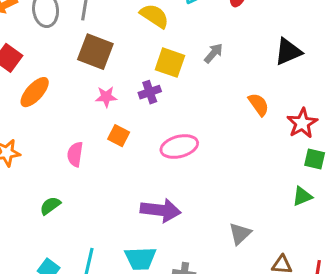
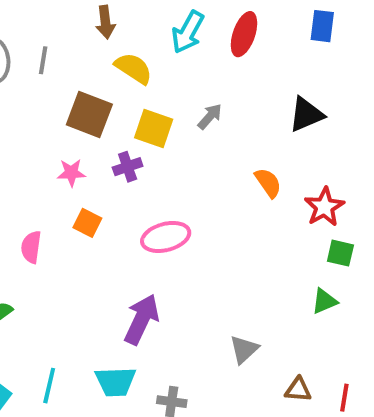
brown square: (95, 52) -> (89, 114), moved
purple arrow: (161, 210) -> (142, 319), turned -72

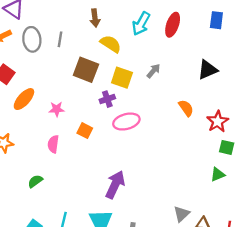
pink star: (71, 173) -> (57, 109), moved
pink ellipse: (166, 237) -> (126, 122), moved
gray triangle: (244, 349) -> (182, 214), moved

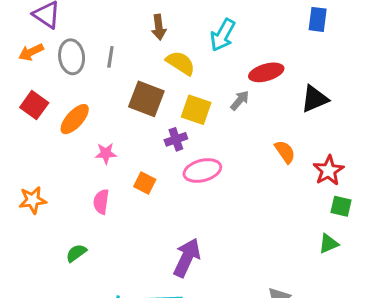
blue rectangle: (216, 20) -> (318, 19), moved
red ellipse: (173, 25) -> (266, 72), moved, turned 55
orange ellipse: (24, 99) -> (75, 119), moved

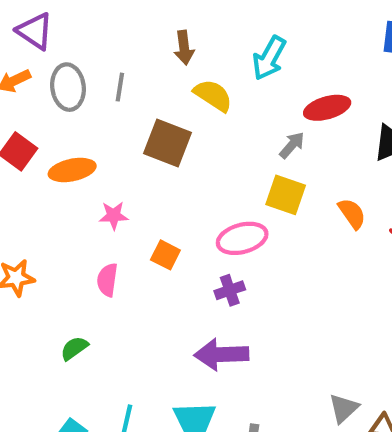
yellow square: (196, 110) -> (286, 195), moved
orange ellipse: (75, 119) -> (72, 170), turned 36
purple cross: (176, 139) -> (230, 290), moved
purple arrow: (187, 258) -> (221, 354), turned -117

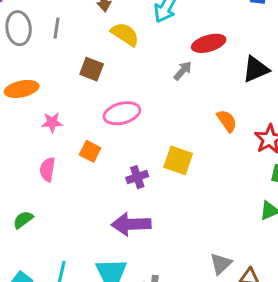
brown square: (167, 143) -> (92, 69), size x0.7
yellow square: (286, 195) -> (178, 160), moved
pink ellipse: (242, 238) -> (122, 113), moved

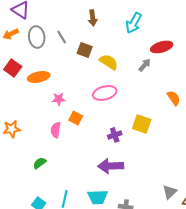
gray line: (57, 28) -> (62, 37), turned -40
yellow semicircle: (125, 34) -> (109, 62), moved
brown square: (92, 69) -> (85, 50), moved
orange square: (90, 151) -> (76, 118), moved

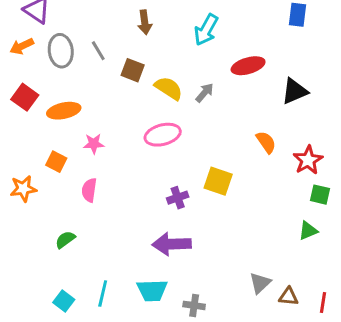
gray arrow: (145, 65) -> (205, 93), moved
orange square: (76, 118) -> (56, 162), moved

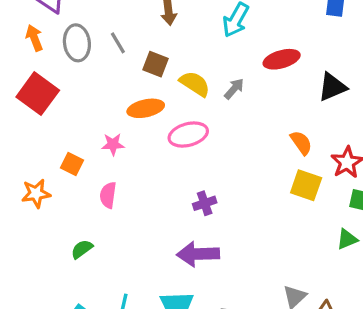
orange arrow: (22, 46) -> (34, 38), turned 95
red square: (25, 97) -> (38, 94), size x1.4
orange ellipse: (64, 111) -> (146, 108), moved
yellow square: (218, 181) -> (306, 185), moved

